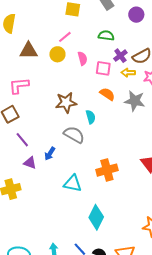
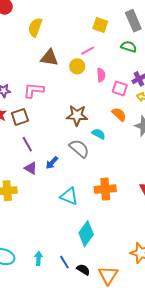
green semicircle: (106, 36) -> (129, 47), moved
cyan semicircle: (91, 117) -> (99, 134), turned -56

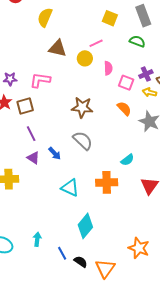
cyan semicircle: (99, 134) -> (127, 160), moved, turned 112
blue arrow: (52, 163) -> (55, 153), turned -88
cyan arrow: (39, 258) -> (37, 239), moved

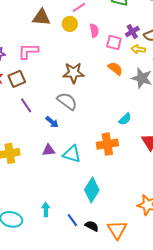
gray semicircle: (83, 141) -> (67, 101), moved
purple triangle: (33, 158) -> (49, 150), moved, turned -32

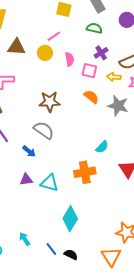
purple cross: (132, 32) -> (101, 53), moved
cyan arrow: (46, 209) -> (25, 239), turned -32
orange triangle: (117, 230) -> (111, 257), moved

